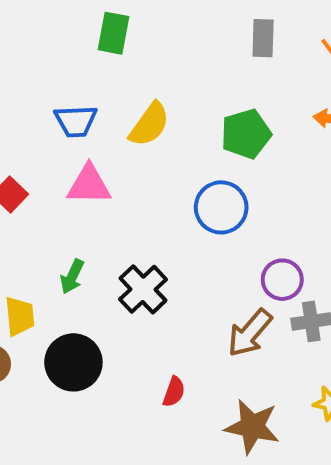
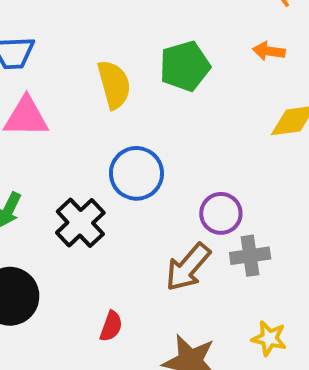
yellow semicircle: (149, 124) -> (114, 85), moved, turned -51
blue circle: (221, 207) -> (136, 173), moved

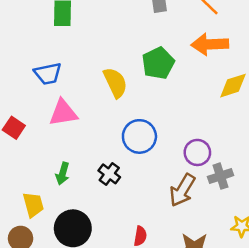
orange arrow: (269, 51) -> (210, 44), size x1.8
black cross: (80, 223) -> (109, 174), size x0.7

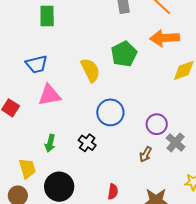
gray cross: (221, 176) -> (176, 142), turned -30
brown arrow: (182, 190) -> (146, 154), size x0.6

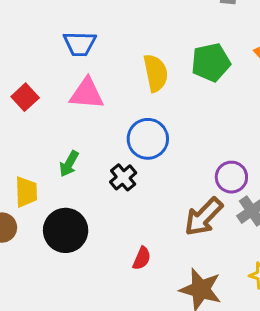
blue circle: (110, 112) -> (148, 139), moved
brown arrow: (146, 154) -> (204, 217), size x1.8

